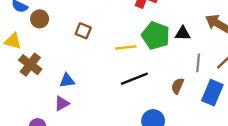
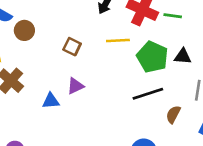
yellow line: (126, 47) -> (118, 40), moved
black line: (134, 79) -> (148, 94), moved
purple triangle: (62, 103) -> (75, 86), moved

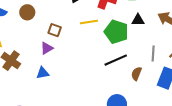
brown circle: (24, 30) -> (27, 12), moved
black triangle: (183, 56) -> (138, 20), moved
purple triangle: (75, 86) -> (47, 48), moved

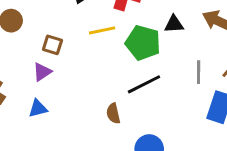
brown semicircle: (136, 74) -> (113, 113), moved, turned -32

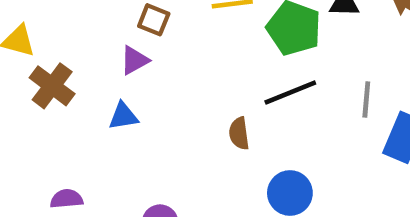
gray line: (199, 72) -> (366, 99), moved

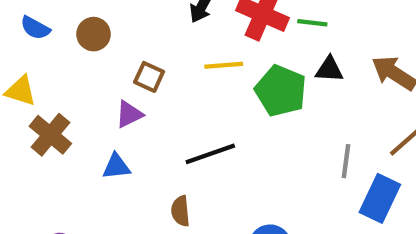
black line: (290, 92) -> (210, 154), moved
brown semicircle: (239, 133) -> (180, 211), moved

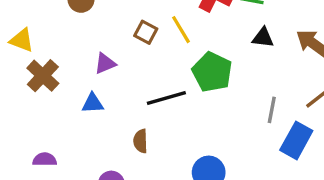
yellow line: (224, 65) -> (181, 30), turned 60
brown square: (149, 77) -> (146, 32), moved
green pentagon: (281, 91) -> (212, 72), moved

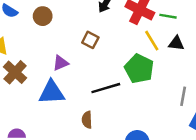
yellow line: (181, 30) -> (152, 41), moved
blue triangle: (93, 103) -> (52, 92), size x1.6

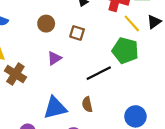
brown circle: (43, 16) -> (46, 24), moved
black triangle: (176, 43) -> (154, 22), turned -32
blue triangle: (52, 92) -> (55, 108), moved

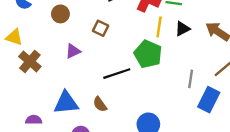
yellow line: (132, 23) -> (159, 27), turned 42
brown circle: (46, 24) -> (60, 14), moved
brown semicircle: (87, 104) -> (100, 104), turned -32

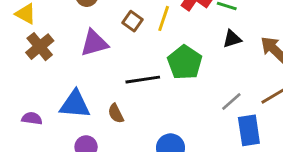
yellow line: (159, 27) -> (164, 18), moved
purple triangle: (73, 51) -> (94, 43), size x1.5
gray line: (191, 79) -> (231, 102), turned 30
blue rectangle: (209, 100) -> (249, 130), turned -45

